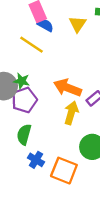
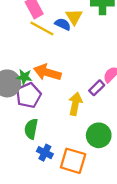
blue semicircle: (45, 25) -> (63, 24), moved
yellow line: (32, 45) -> (42, 29), moved
orange arrow: (68, 88) -> (47, 72), moved

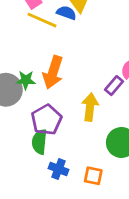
orange arrow: (47, 72) -> (53, 72), turned -84
purple pentagon: (29, 95) -> (46, 120), moved
orange square: (73, 161) -> (93, 176), size x0.6

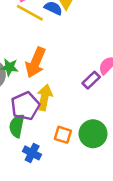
yellow arrow: (90, 107) -> (45, 97), moved
orange square: (93, 176) -> (63, 135), moved

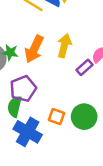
yellow arrow: (45, 97) -> (64, 46), moved
blue cross: (32, 153) -> (28, 132), size x1.6

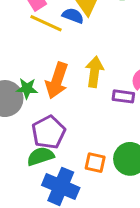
purple rectangle: (84, 67) -> (123, 96), turned 56
green semicircle: (15, 107) -> (40, 156), turned 65

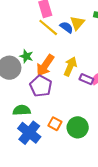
green star: (27, 88) -> (26, 56), moved
purple rectangle: (123, 96) -> (86, 79), moved
purple pentagon: (49, 132) -> (41, 86), moved, turned -30

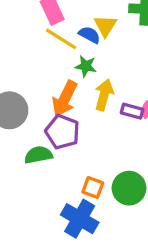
green star: (26, 56) -> (86, 66), moved
green semicircle: (22, 110) -> (38, 155), moved
blue cross: (29, 133) -> (80, 219), moved

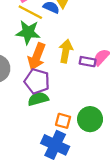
green star: (86, 66) -> (28, 32), moved, size x1.5
green semicircle: (38, 155) -> (38, 99), moved

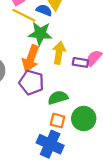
green star: (28, 32) -> (40, 33), moved
green semicircle: (38, 99) -> (58, 98), moved

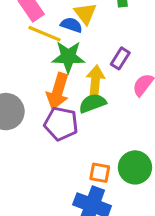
purple rectangle: (80, 62) -> (120, 58), moved, turned -63
green semicircle: (58, 98) -> (92, 103), moved

